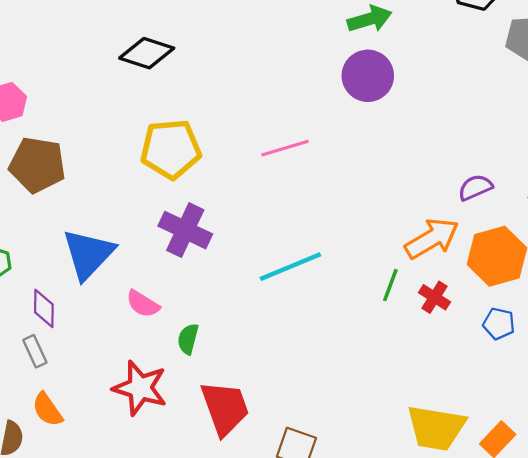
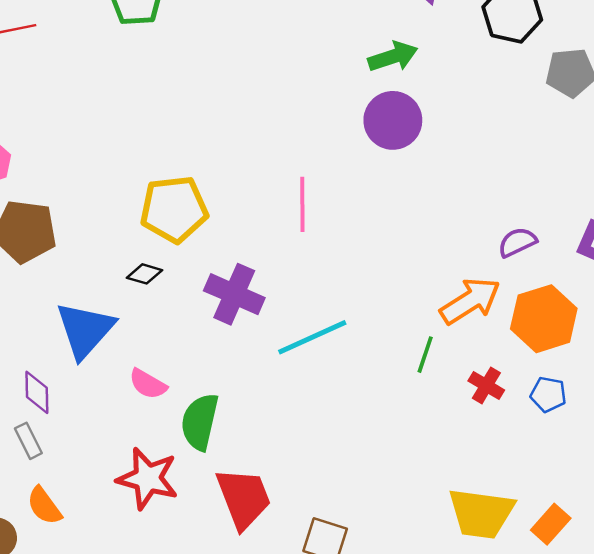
black diamond: (147, 53) -> (145, 274), moved, size x0.6
pink line: (285, 148) -> (302, 204), turned -72
purple cross: (185, 230) -> (234, 294), moved
red cross: (434, 297) -> (486, 386), moved
green semicircle: (188, 339) -> (200, 422), size x1.6

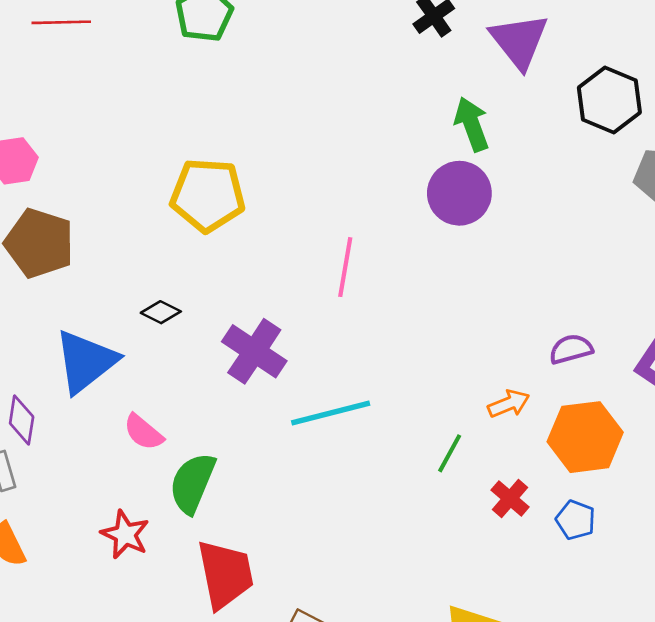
green arrow: (393, 57) -> (472, 124), turned -102
yellow pentagon: (174, 209) -> (208, 195), moved
orange arrow: (470, 301) -> (509, 404), size x0.6
red star: (148, 478) -> (125, 534), size x0.7

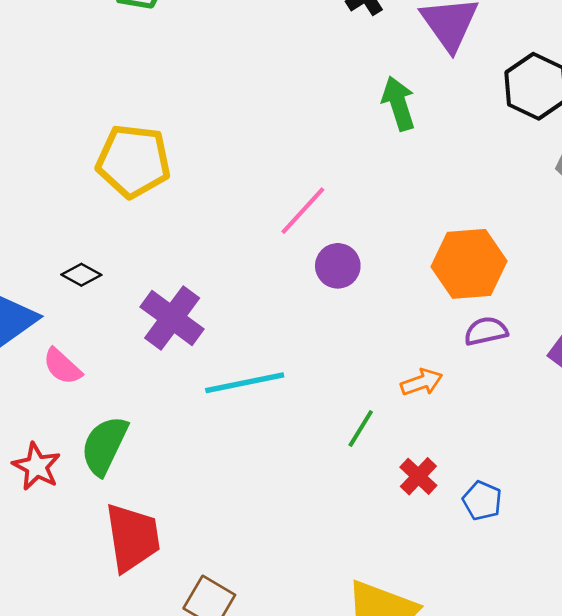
purple circle: (459, 193) -> (338, 266), moved, size x0.7
pink line: (345, 267) -> (303, 211), moved, turned 30
pink semicircle: (143, 432) -> (62, 366), moved
orange hexagon: (585, 437) -> (469, 264), moved
red star: (125, 534) -> (37, 466), moved

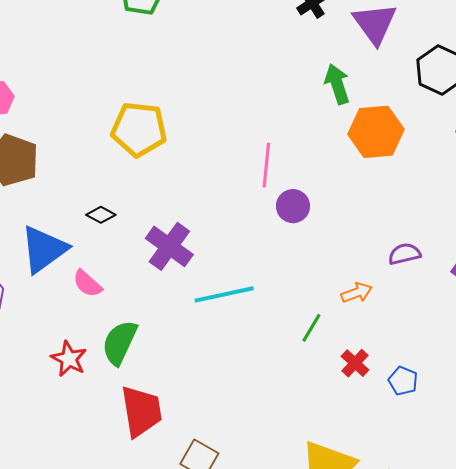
pink line: (303, 211) -> (266, 165), turned -36
orange hexagon: (469, 264) -> (376, 132), moved

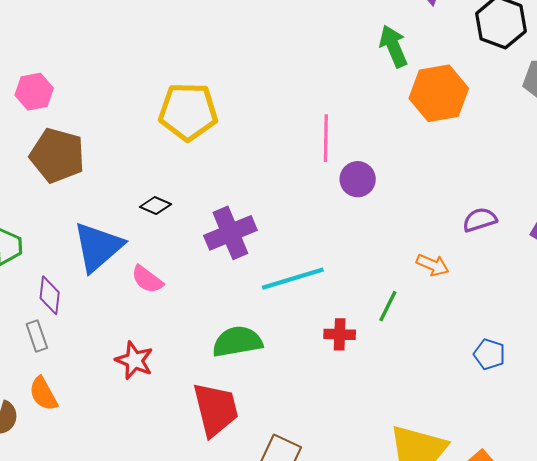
purple cross: (169, 246) -> (230, 233), turned 36
orange arrow: (357, 293) -> (433, 265), turned 48
green semicircle: (120, 343) -> (237, 342), moved, turned 60
red cross: (355, 363) -> (340, 334), moved, turned -36

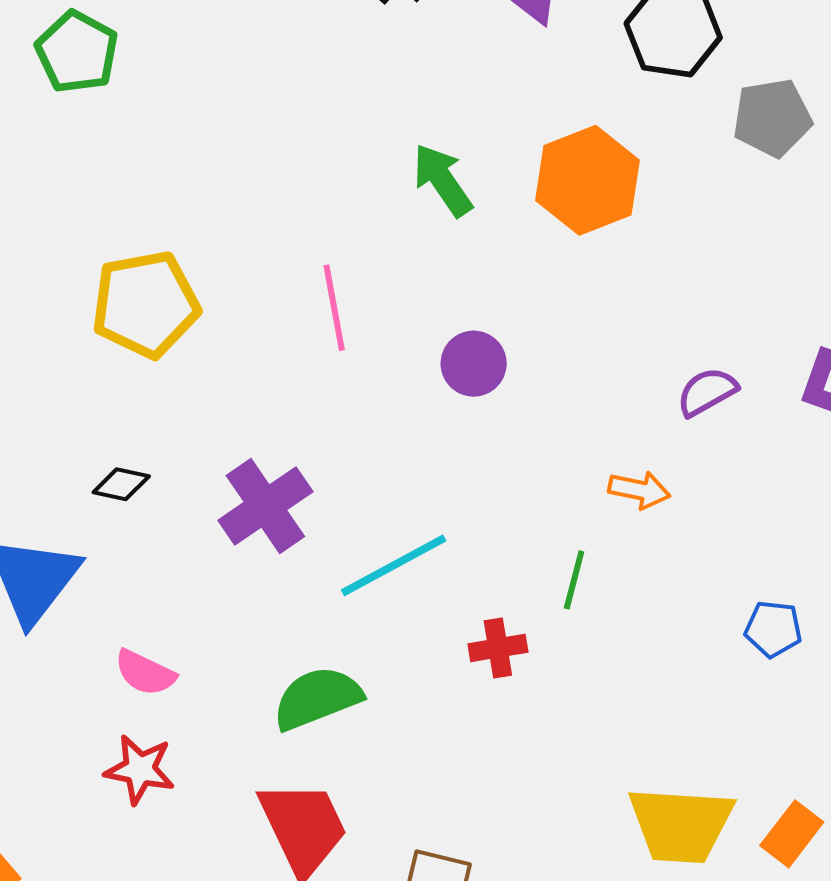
green arrow: (393, 46) -> (443, 180), moved
pink line: (326, 138) -> (334, 308), moved
pink semicircle: (147, 279) -> (145, 673), moved

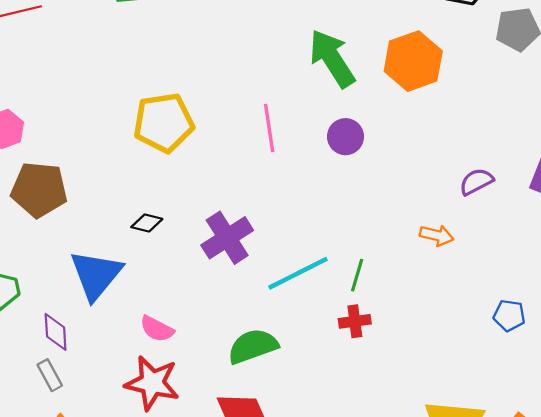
green arrow: (443, 180) -> (332, 58), size x1.4
purple circle: (474, 364) -> (345, 137), moved
green line: (574, 580) -> (357, 275), moved
red star: (140, 769) -> (152, 383), size x1.4

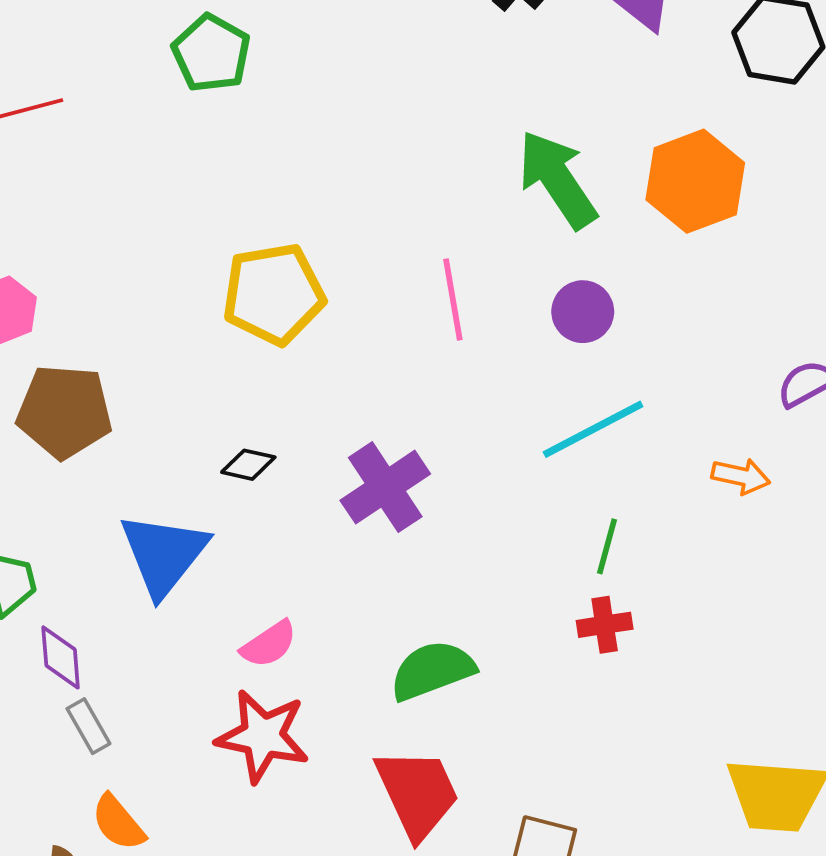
cyan line: (298, 273) -> (593, 429), moved
pink semicircle: (157, 329) -> (269, 644), turned -60
purple diamond: (56, 332) -> (61, 657), moved

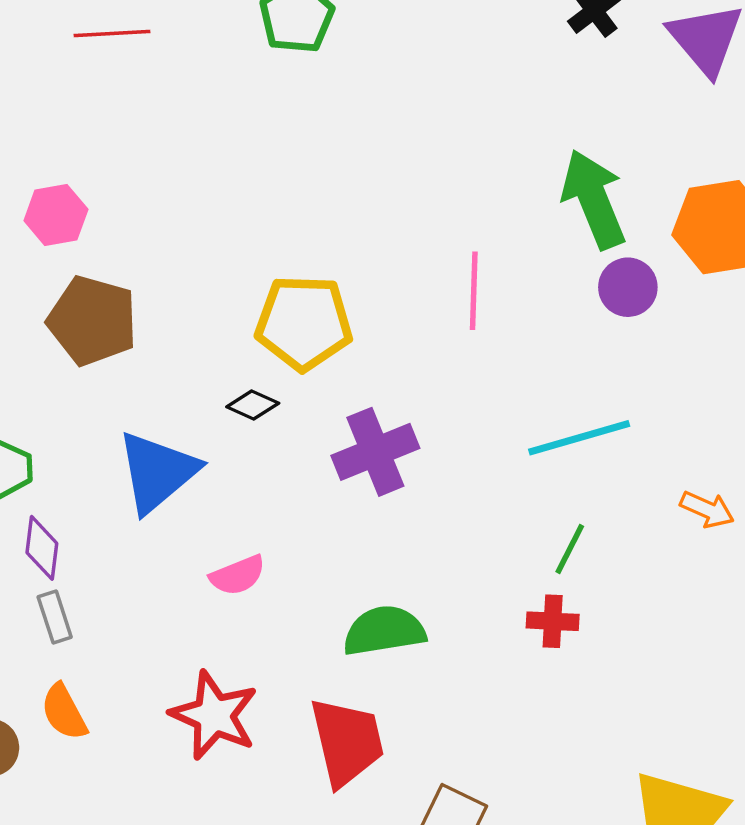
yellow pentagon: (274, 294) -> (304, 323), moved
purple circle: (583, 312) -> (628, 287), moved
red star: (263, 736) -> (214, 715), moved

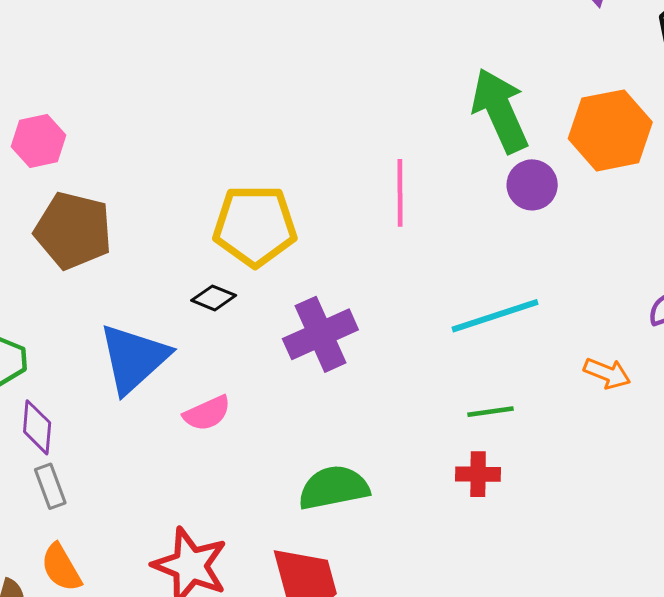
green line: (570, 549) -> (490, 412), turned 57
pink semicircle: (238, 575) -> (207, 413), moved

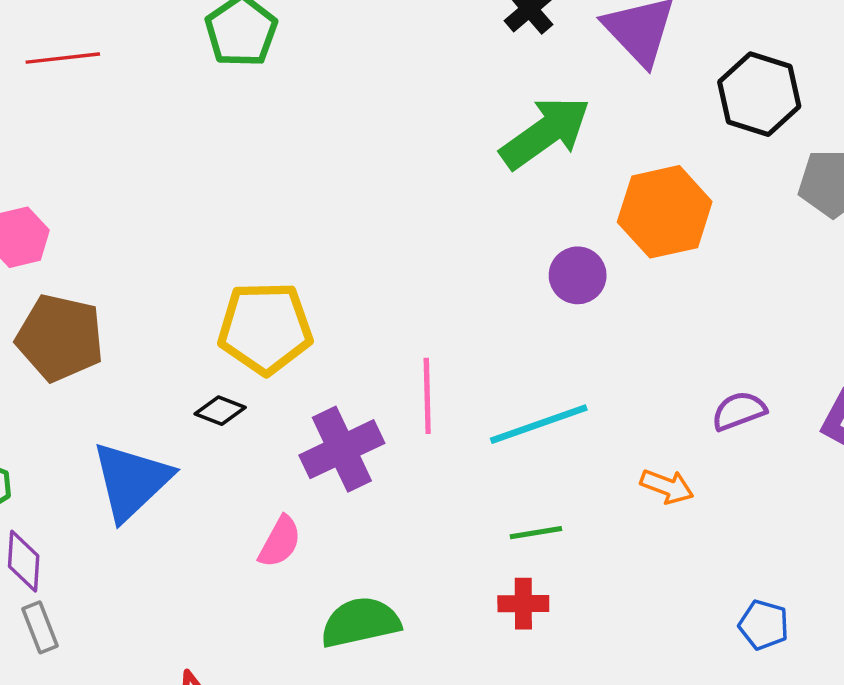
green arrow: (500, 110) -> (545, 133), moved, turned 80
pink line: (400, 193) -> (427, 396), moved
pink semicircle: (207, 413) -> (280, 542), moved, turned -36

